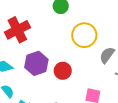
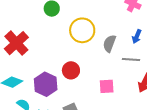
purple hexagon: (36, 63) -> (46, 84), moved

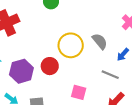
yellow circle: (82, 30) -> (71, 45), moved
gray semicircle: (109, 43) -> (100, 41), moved, turned 102

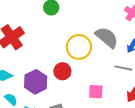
gray semicircle: (100, 41) -> (107, 37), size x1.4

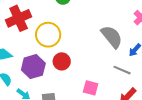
yellow circle: (79, 47) -> (48, 35), moved

